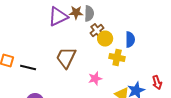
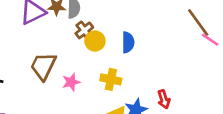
yellow cross: (117, 58) -> (111, 79), moved
pink star: (95, 79) -> (71, 82), moved

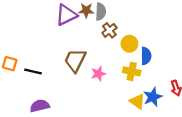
yellow circle: (95, 41) -> (129, 44), moved
blue semicircle: (128, 42) -> (146, 56), moved

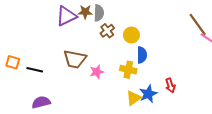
yellow circle: (129, 44) -> (131, 35), moved
brown trapezoid: (75, 60) -> (75, 59), turned -105
yellow triangle: (137, 101) -> (134, 98), turned 49

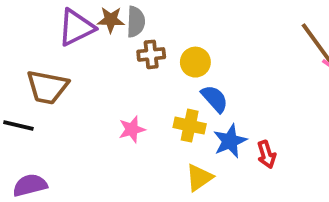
brown cross: (107, 31) -> (151, 54), turned 32
blue semicircle: (142, 55) -> (215, 99), turned -42
brown trapezoid: (75, 59) -> (47, 87), moved
blue star: (148, 94) -> (230, 141), moved

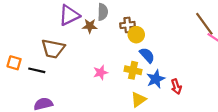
brown star: (111, 20) -> (90, 26), moved
brown cross: (151, 54) -> (128, 25), moved

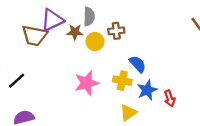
yellow circle: (136, 35) -> (95, 41), moved
brown trapezoid: (53, 49) -> (35, 36), moved
black line: (37, 70) -> (17, 81), turned -56
pink star: (101, 73) -> (87, 83), size x1.5

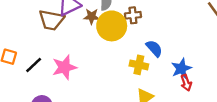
yellow circle: (95, 41) -> (112, 26), size x1.6
pink star: (87, 83) -> (64, 67), moved
blue star: (147, 90) -> (181, 68), moved

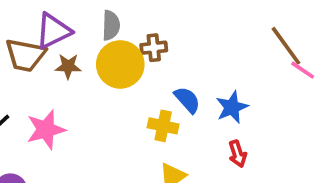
brown star: (92, 16) -> (68, 66), moved
blue star: (181, 68) -> (232, 107), moved

